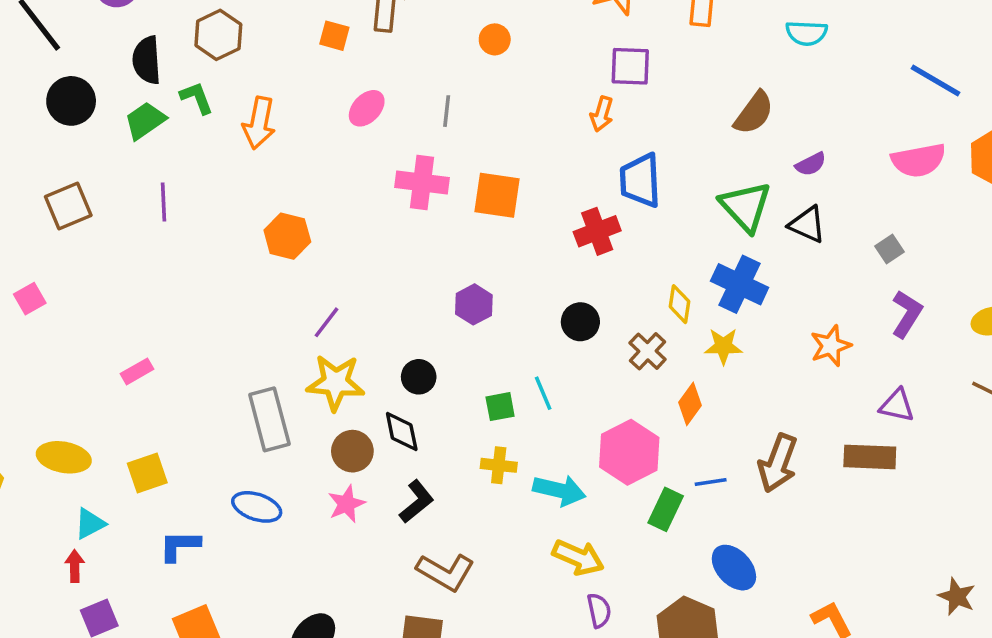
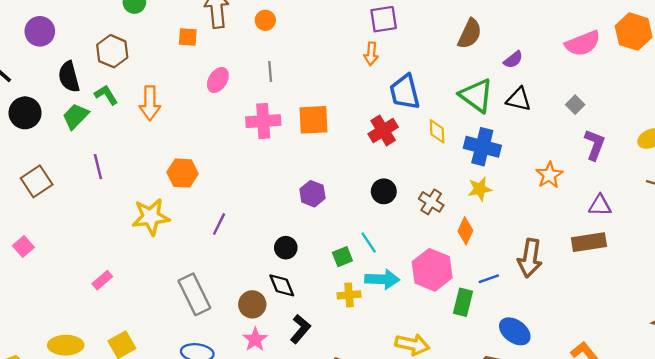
orange circle: (495, 39) -> (265, 20), moved
yellow diamond: (679, 304) -> (437, 131), moved
yellow star: (336, 383) -> (151, 217), moved
cyan arrow: (559, 490) -> (382, 279), moved

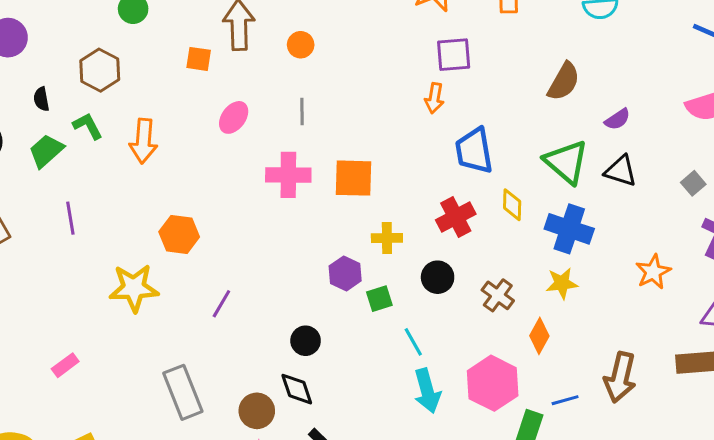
black semicircle: (69, 77) -> (41, 99), size x0.6
red cross: (383, 130) -> (456, 217), moved
green square: (342, 257) -> (379, 299), moved
cyan arrow: (382, 279) -> (427, 391), turned 68
yellow cross: (349, 295) -> (387, 238), moved

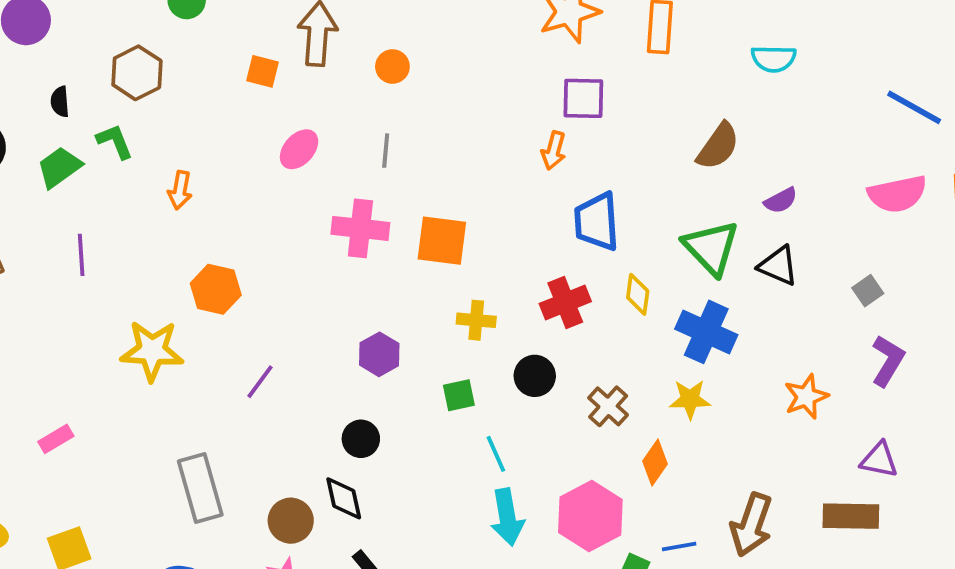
orange arrow: (144, 141) -> (180, 190), moved, size x0.7
purple hexagon: (345, 273) -> (379, 354), moved

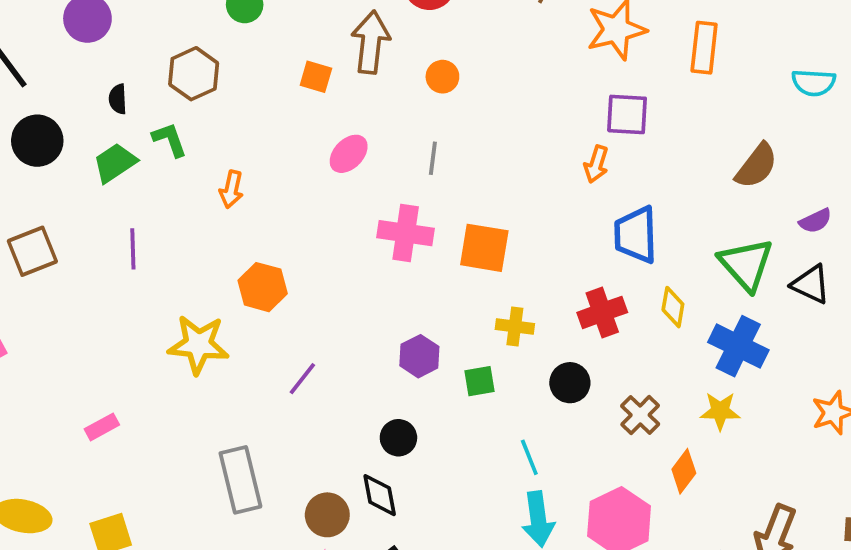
green square: (459, 395) -> (479, 381), moved

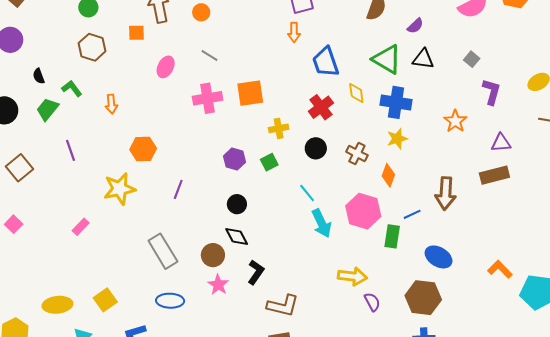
brown hexagon: (194, 74) -> (92, 47), moved
gray line: (433, 158) -> (209, 56), turned -48
pink rectangle: (102, 427) -> (81, 227), moved

